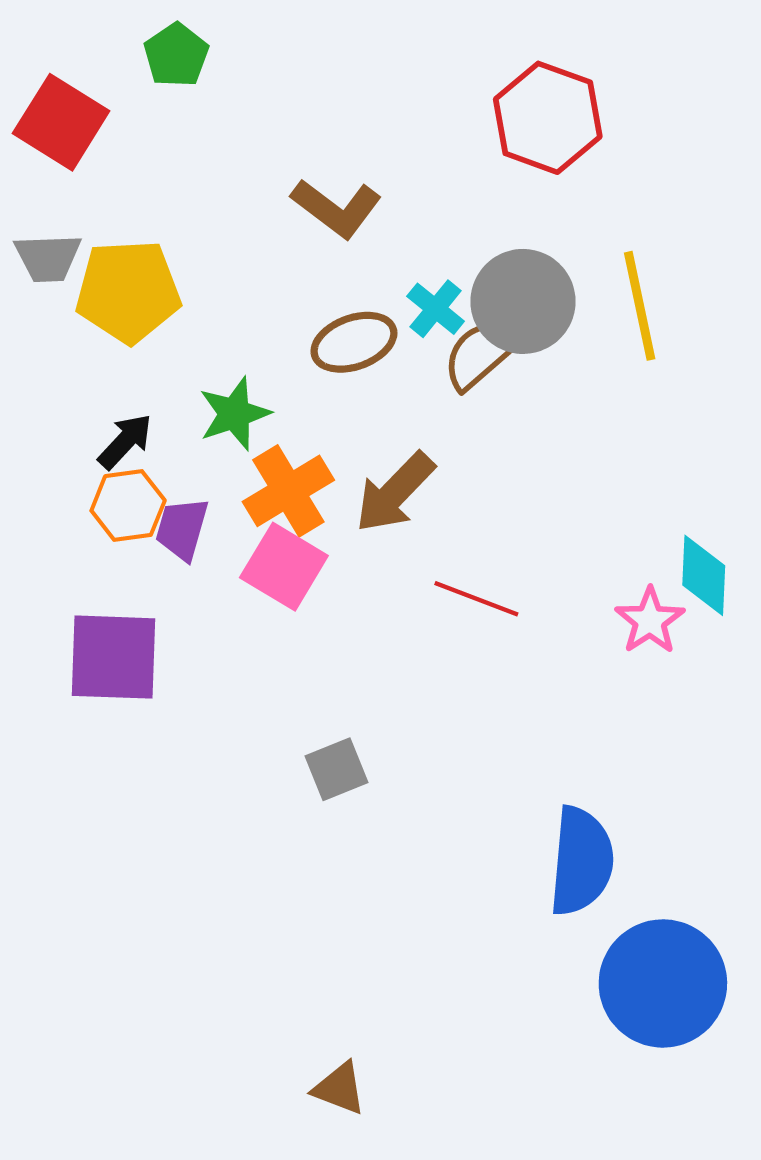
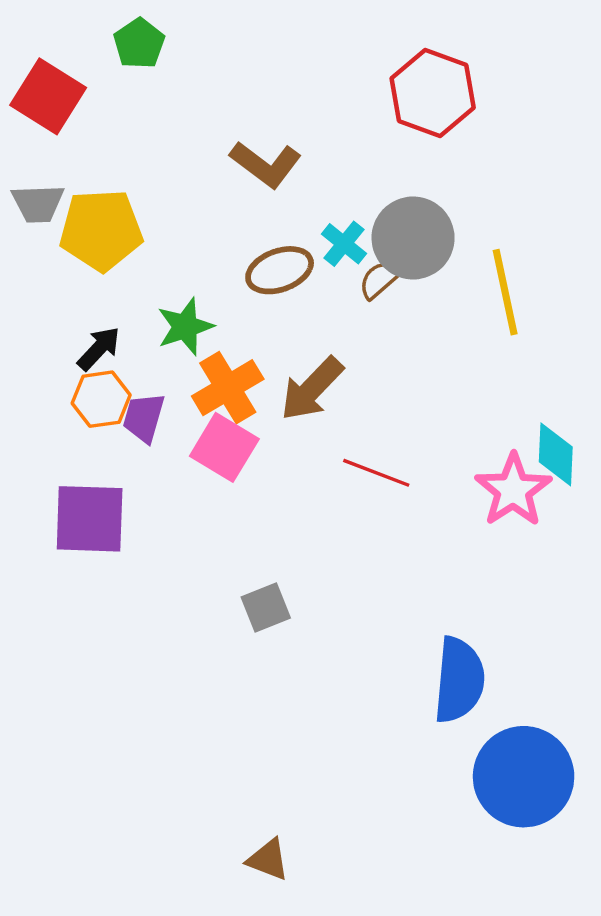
yellow line: (640, 306) -> (505, 292), moved
brown semicircle: (481, 354) -> (380, 279), size x0.7
pink star: (650, 621) -> (513, 490), size x1.4

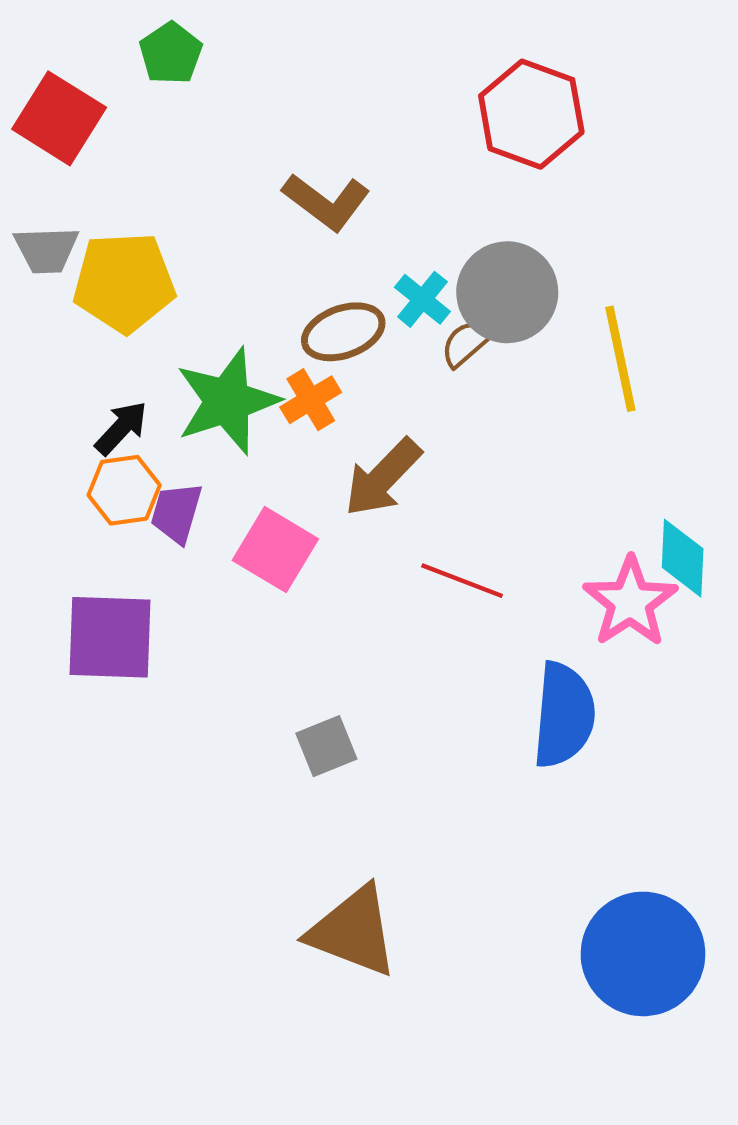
green star: (185, 327) -> (227, 401), size x1.5
orange cross: (228, 388) -> (311, 400), moved, size x0.7
blue semicircle: (459, 680) -> (564, 715), moved
brown triangle: (268, 860) -> (353, 931), moved, size x1.8

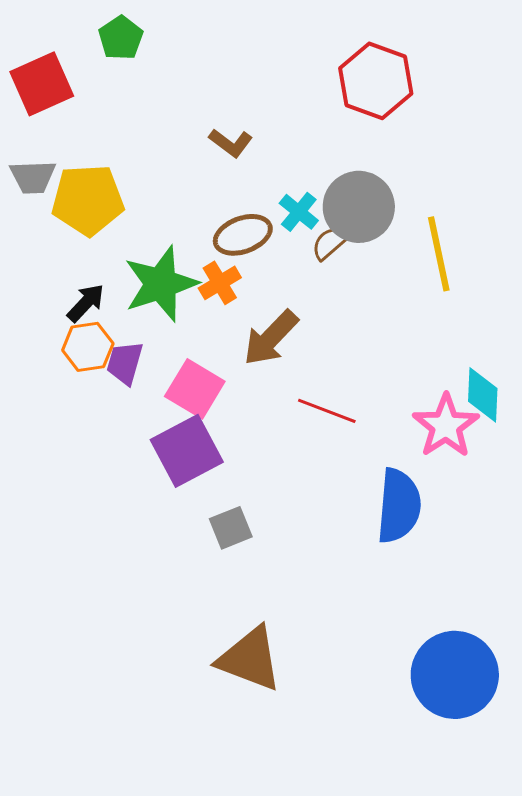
red square: (59, 118) -> (42, 84), turned 34
brown L-shape: (326, 202) -> (231, 143), size x0.7
purple square: (110, 637) -> (187, 451), moved, turned -30

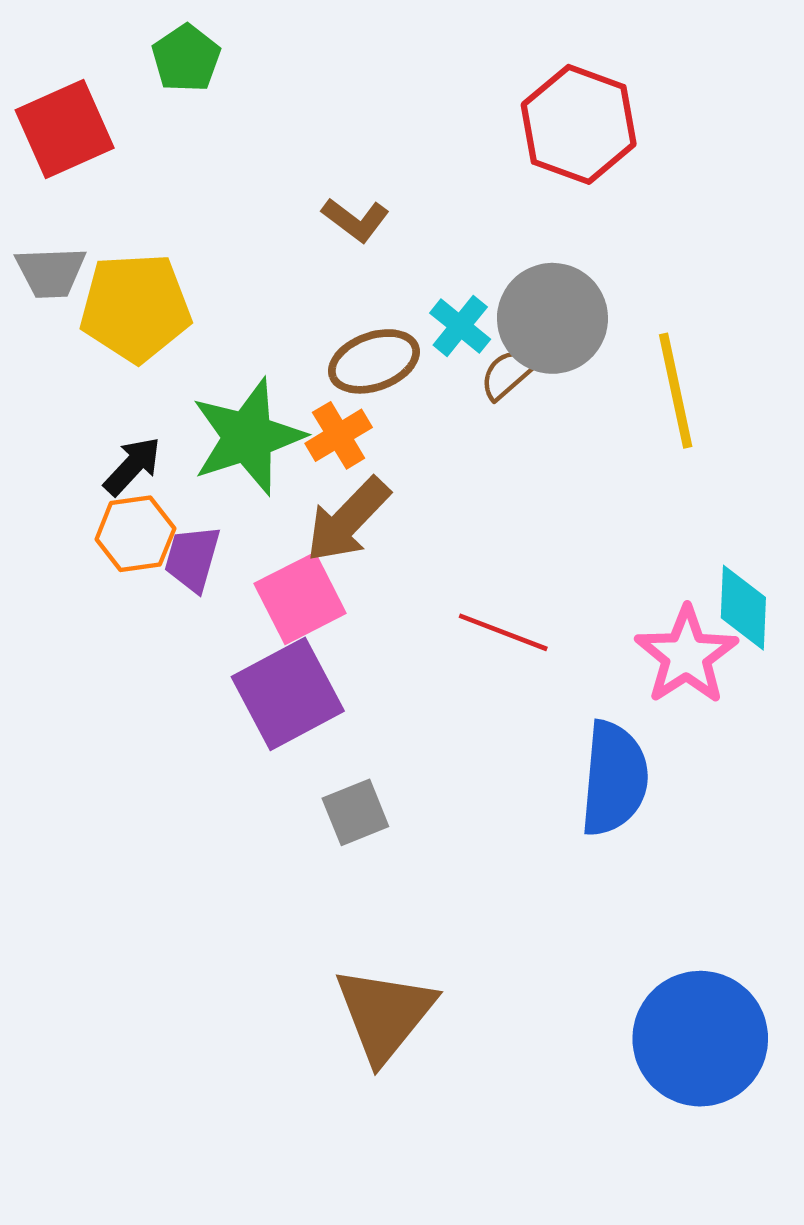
brown arrow: (271, 338) -> (348, 520), moved
pink square: (195, 389) -> (300, 598), turned 32
brown triangle: (250, 659) -> (385, 1014), turned 48

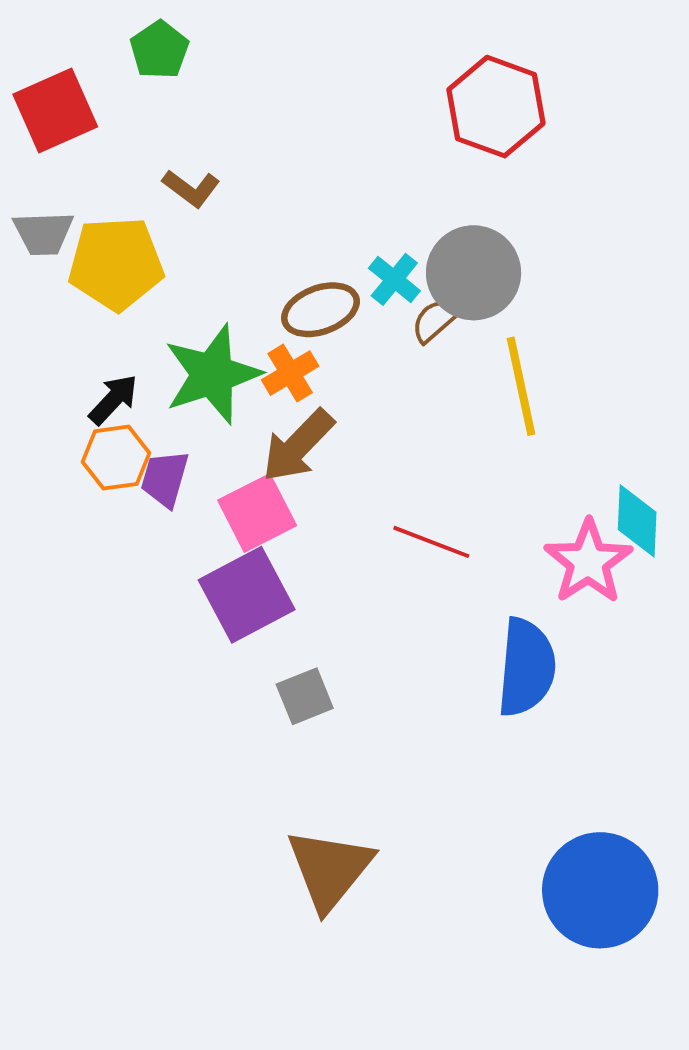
brown L-shape: (355, 220) -> (191, 188), moved
yellow line: (676, 391) -> (521, 386), moved

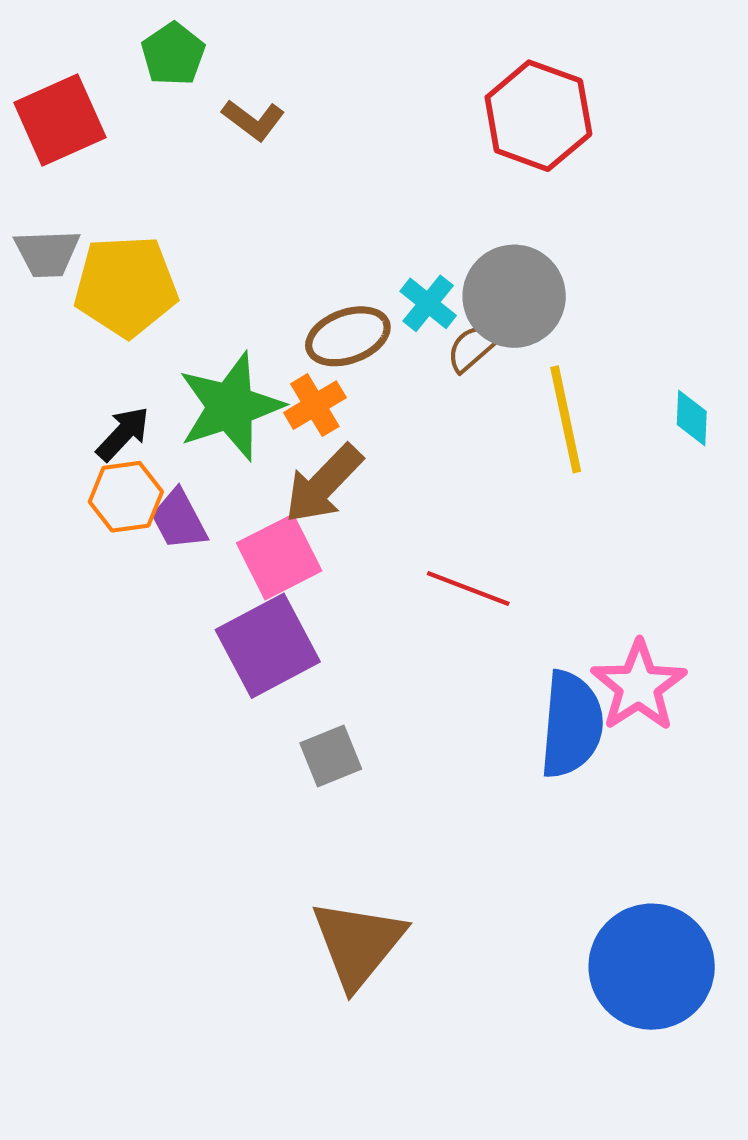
brown L-shape: (191, 188) -> (253, 120), moved
purple trapezoid: (165, 479) -> (179, 520), turned -44
cyan diamond: (637, 521) -> (692, 418), moved, size x0.7
pink star: (588, 562) -> (639, 686), moved

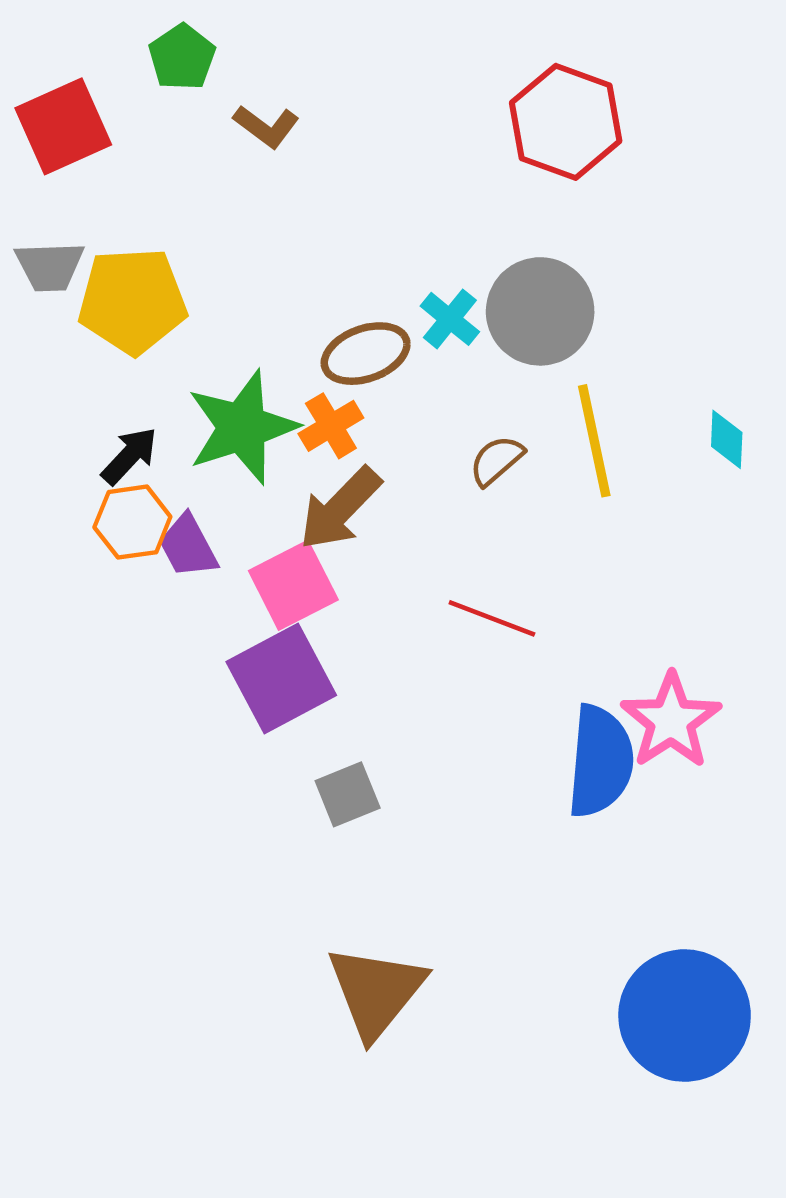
brown semicircle: (473, 348) -> (496, 460), moved

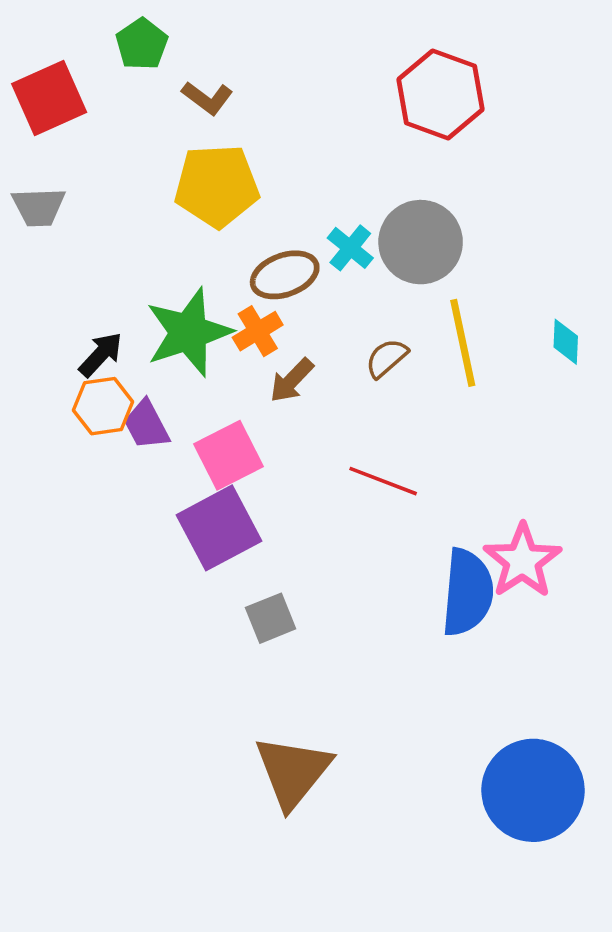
yellow pentagon: (132, 301) -> (217, 186), moved
brown arrow: (340, 509) -> (292, 380), moved, size x0.7

